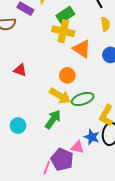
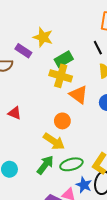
green ellipse: (83, 99) -> (71, 164), moved

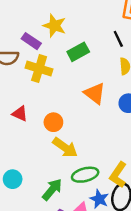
yellow cross: (61, 76) -> (39, 69), moved
orange circle: (62, 121) -> (53, 122), moved
green arrow: (45, 165) -> (52, 189), moved

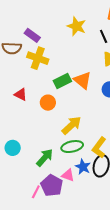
yellow star: (54, 26) -> (77, 26), moved
green rectangle: (78, 52) -> (62, 81), moved
yellow arrow: (65, 148) -> (71, 125), moved, turned -80

